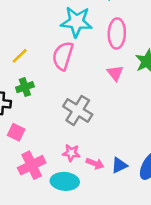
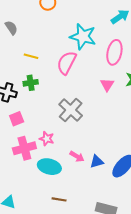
yellow line: (20, 56) -> (31, 56), turned 48
pink square: (16, 132) -> (17, 119), turned 32
pink star: (71, 153) -> (47, 139), moved

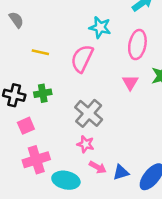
cyan star: (83, 37) -> (100, 27), size x0.7
green cross: (31, 83) -> (43, 93), moved
pink star: (47, 139) -> (85, 144), moved

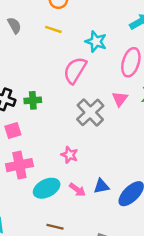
yellow line: (40, 52) -> (53, 29), moved
gray cross: (89, 113) -> (90, 112), moved
pink arrow: (98, 167) -> (77, 190), moved
cyan ellipse: (66, 180) -> (47, 188), turned -45

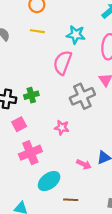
gray cross: (90, 112) -> (82, 96), turned 30
pink star: (70, 155) -> (62, 128), moved
cyan ellipse: (47, 188) -> (49, 181), moved

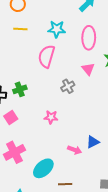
gray cross: (82, 96) -> (68, 86), size x0.6
pink cross: (30, 153) -> (14, 152), moved

